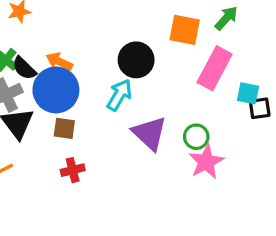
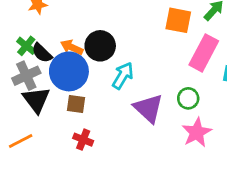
black circle: (136, 60) -> (100, 46), moved
green circle: (196, 137) -> (188, 98), moved
red cross: (73, 170) -> (83, 140), turned 36

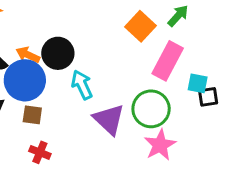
orange square: (178, 20) -> (141, 26), turned 32
cyan arrow: (123, 76) -> (82, 85), turned -56
green circle: (188, 98) -> (151, 109), size x1.6

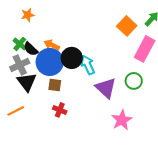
black circle: (58, 53) -> (72, 58), moved
green circle: (151, 109) -> (134, 81), size x0.7
pink star: (160, 145) -> (122, 120), moved

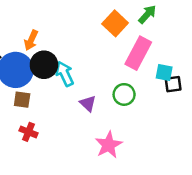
orange arrow: (52, 45) -> (31, 40), moved, turned -91
purple triangle: (106, 88) -> (88, 104), size x0.6

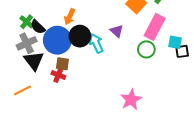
green circle: (124, 94) -> (146, 49), moved
purple triangle: (88, 104) -> (117, 31), moved
red cross: (28, 132) -> (58, 75), moved

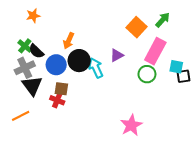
purple triangle: (117, 31) -> (117, 55), turned 48
blue circle: (57, 40) -> (56, 65), size x0.7

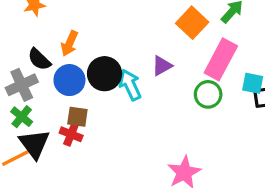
orange arrow: (69, 41) -> (69, 43), moved
green cross: (25, 46) -> (22, 117), moved
black triangle: (32, 86) -> (34, 144), moved

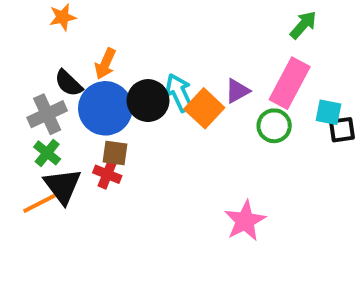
orange square: (192, 23) -> (204, 108), moved
purple triangle: (162, 66) -> (237, 91), moved
blue circle: (69, 80) -> (105, 108), size x1.4
cyan arrow: (130, 85) -> (179, 93), moved

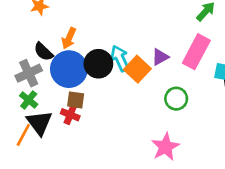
green circle: (274, 126) -> (176, 99), moved
orange line: (39, 203) -> (23, 135), turned -35

